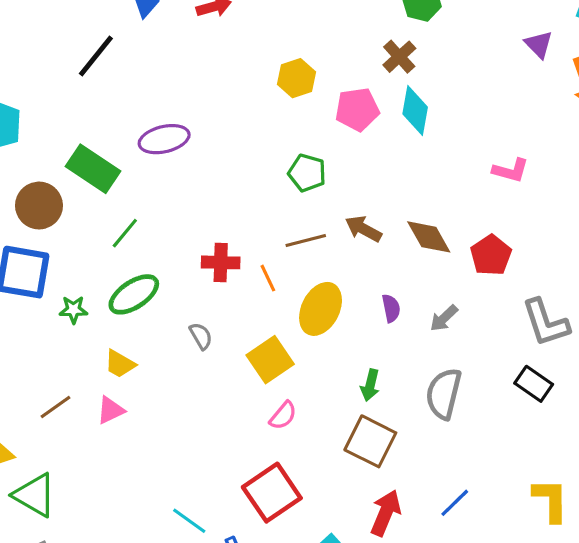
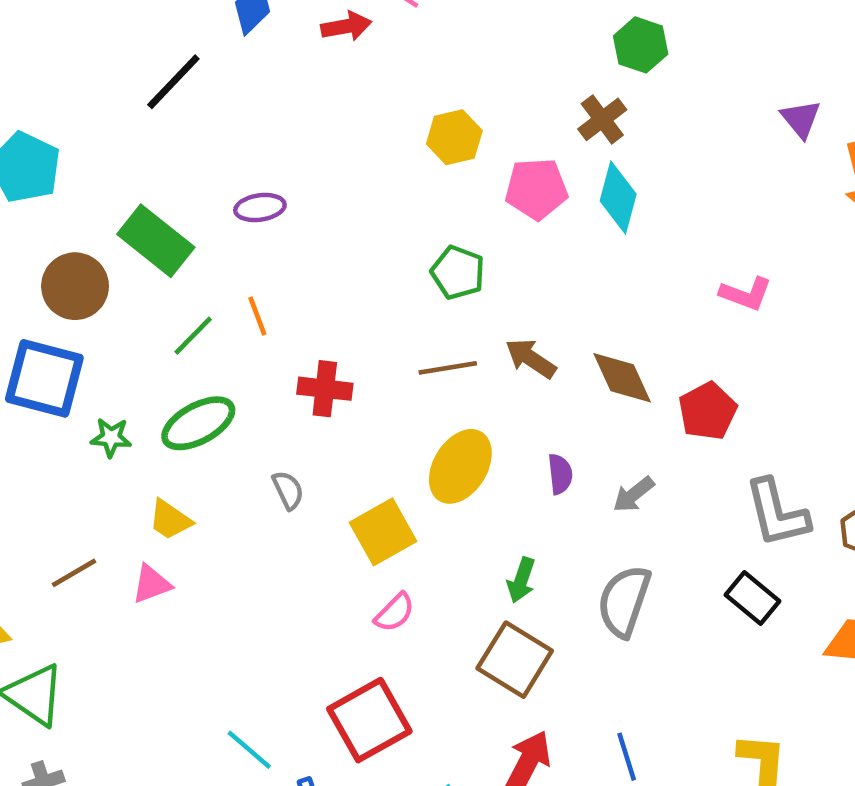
purple ellipse: (164, 139) -> (260, 207), size x0.7
orange line: (268, 278) -> (257, 316), moved
blue line: (455, 503) -> (627, 757), turned -68

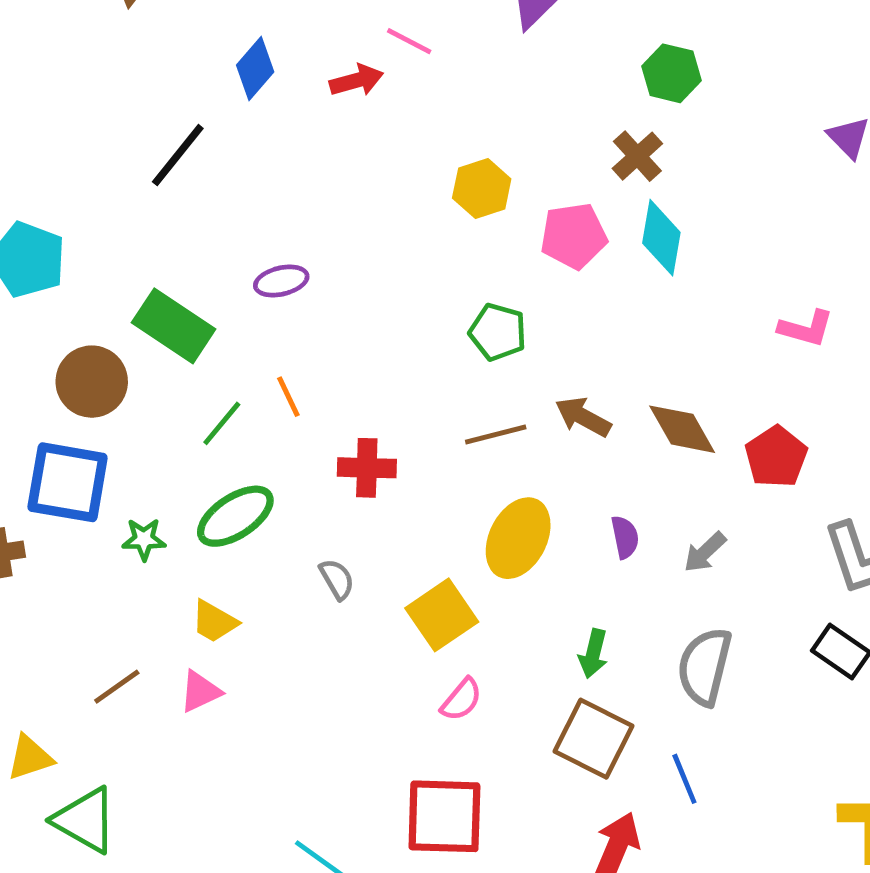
red square: (369, 720) -> (444, 816), turned 36
blue line: (627, 757) -> (684, 779), moved

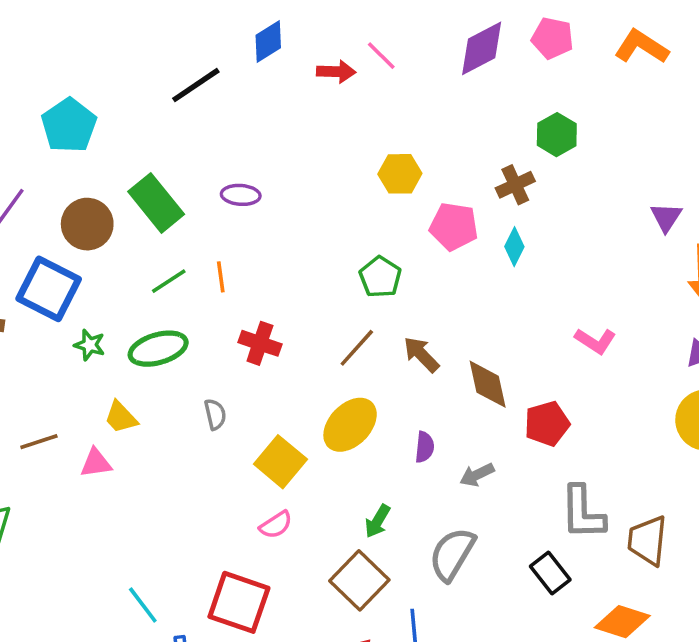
cyan diamond: (661, 238) -> (514, 247), size x0.7
brown line: (496, 434) -> (357, 348), turned -51
yellow square: (442, 615) -> (280, 462), turned -33

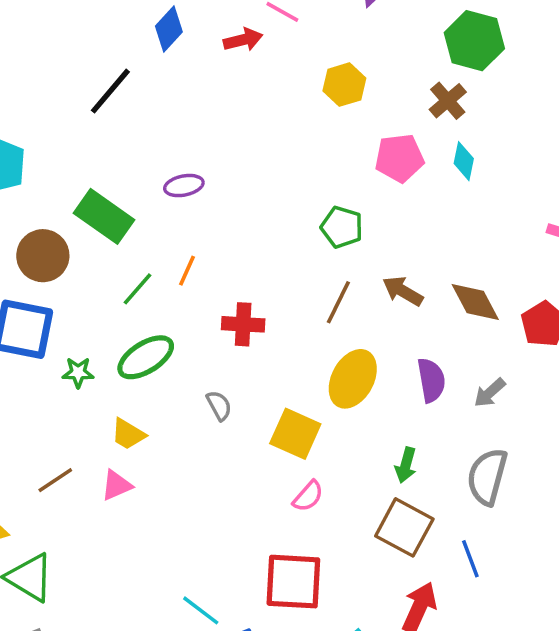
green hexagon: (557, 135) -> (474, 41), size x1.4
yellow hexagon: (400, 174) -> (344, 85), moved
orange line: (221, 277) -> (187, 271), turned 48
purple semicircle: (425, 447) -> (431, 380), size x1.4

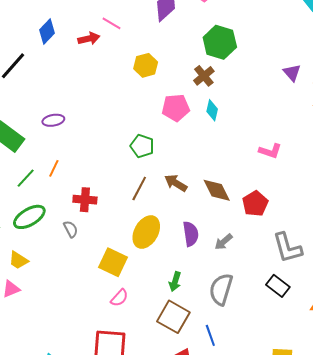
gray semicircle: (219, 405) -> (71, 229), moved

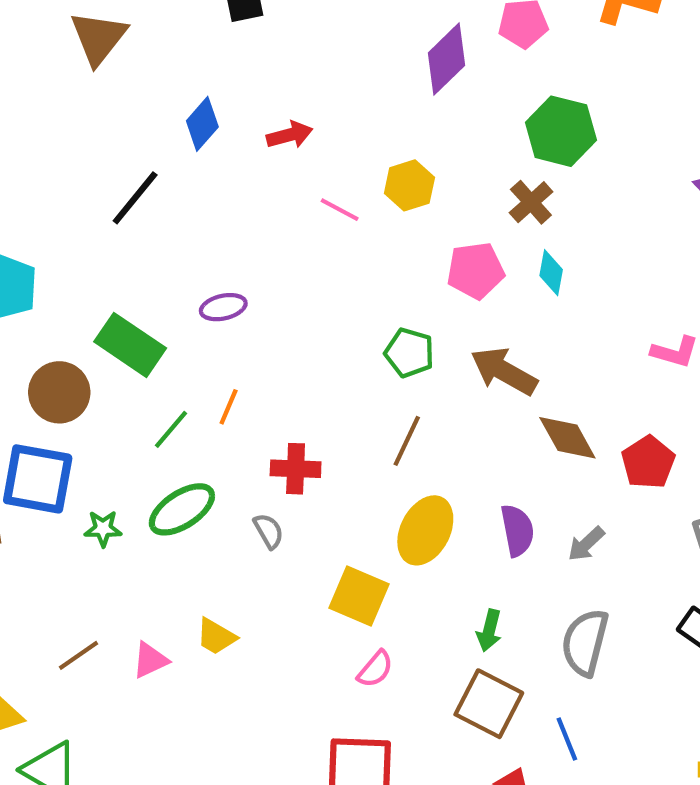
pink line: (111, 23) -> (340, 210), moved
brown arrow: (176, 183) -> (504, 371), moved, size x1.4
yellow trapezoid: (18, 260) -> (216, 636), moved

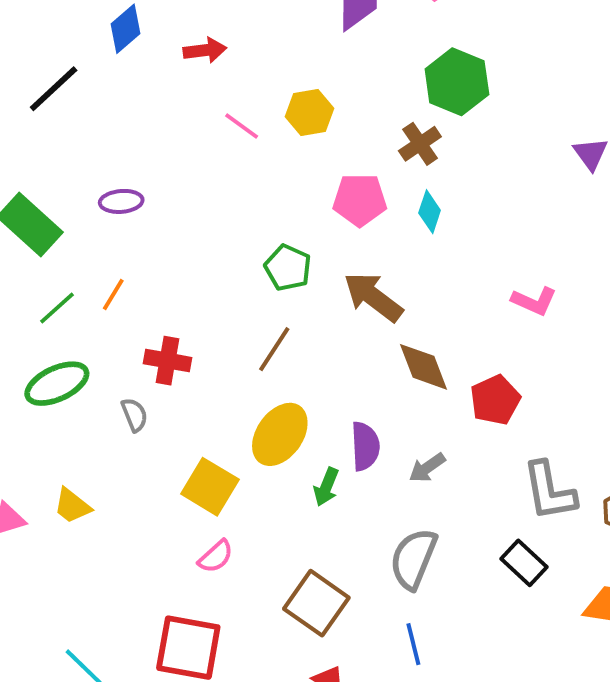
green arrow: (489, 630) -> (326, 487), moved
blue line: (567, 739) -> (413, 644), moved

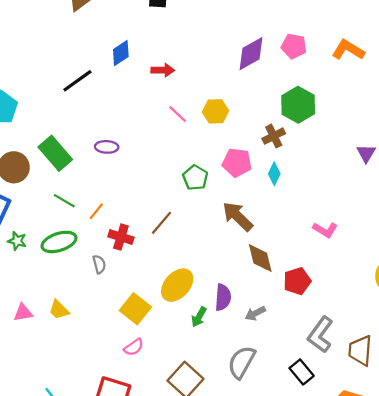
green pentagon: (288, 268) -> (195, 178), moved
orange line: (113, 295) -> (96, 211), moved
green line: (57, 308) -> (64, 201), turned 65
brown line: (274, 349) -> (161, 223), moved
gray L-shape: (549, 491) -> (320, 335), turned 39

